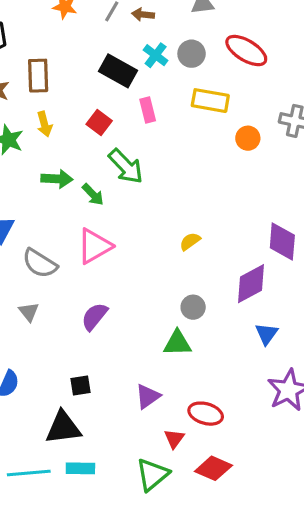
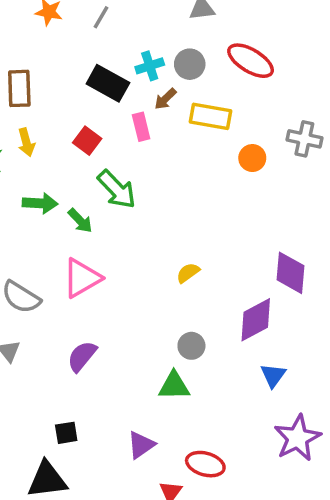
brown arrow: (143, 15) -> (165, 99), moved, turned -50
cyan cross: (156, 55) -> (150, 66), turned 35

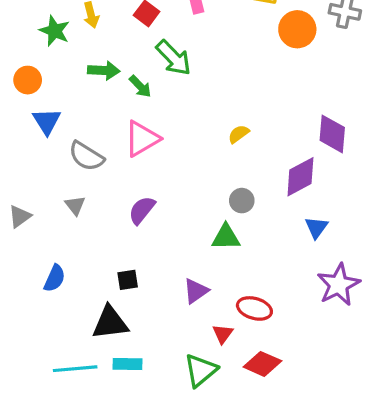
orange circle: (252, 158) -> (297, 29), size x1.5

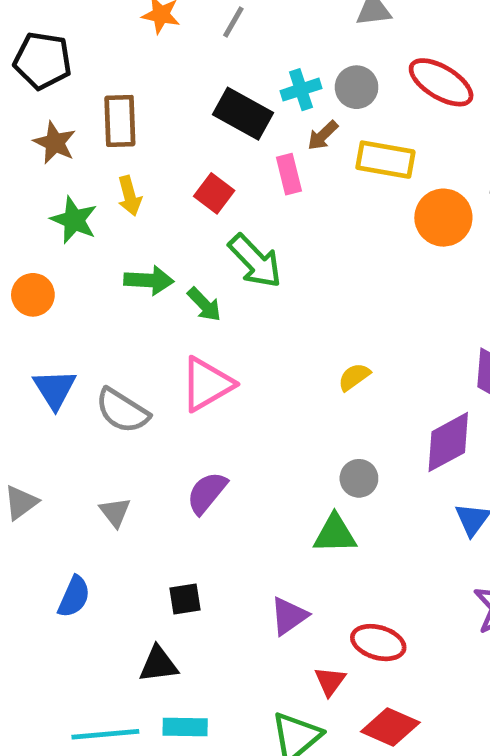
blue triangle: (47, 121) -> (55, 389), moved
gray triangle: (75, 205) -> (115, 512), moved
black triangle: (110, 323) -> (159, 664), size x0.7

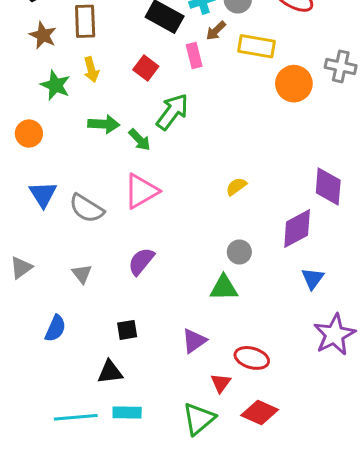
green arrow: (255, 261) -> (172, 112), turned -99

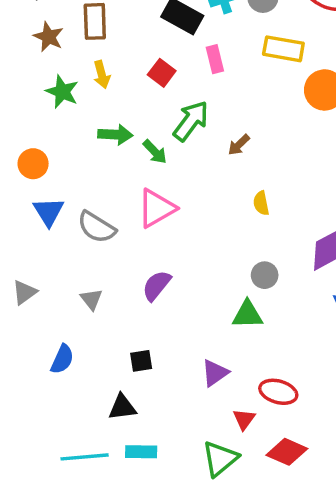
brown arrow: (216, 31) -> (239, 145), moved
orange circle: (29, 134) -> (33, 164), moved
yellow semicircle: (236, 187) -> (261, 203), turned -65

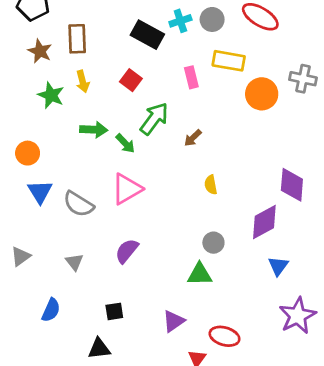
pink rectangle: (215, 59) -> (191, 77), moved

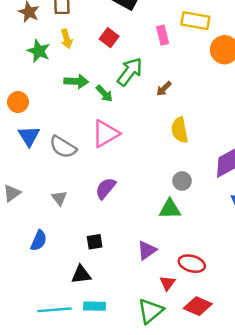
yellow semicircle: (211, 185) -> (180, 130), size x1.5

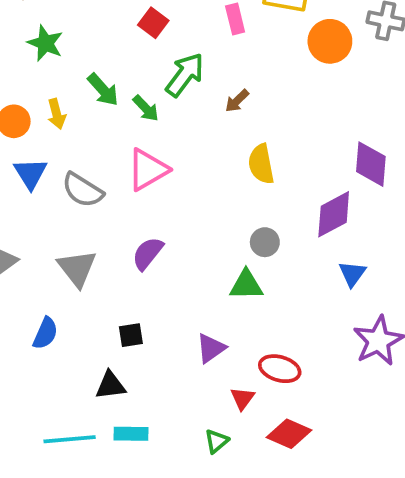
yellow arrow: (67, 39) -> (57, 114), moved
green arrow: (76, 81) -> (103, 90), turned 45
gray triangle: (59, 198) -> (77, 268), size x1.6
green triangle: (150, 311) -> (216, 441), size x0.6

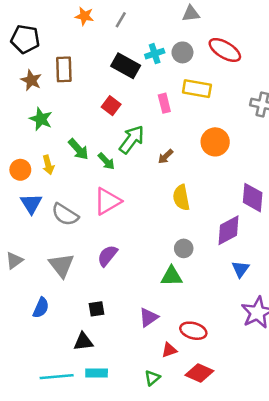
orange circle: (330, 41) -> (215, 142), moved
red triangle: (243, 398) -> (169, 350), turned 35

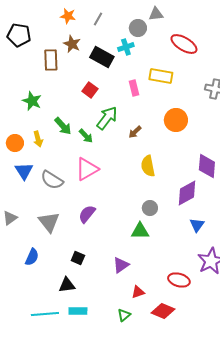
gray circle: (182, 52) -> (138, 28), moved
brown star: (31, 80) -> (72, 44), moved
black square: (97, 309) -> (78, 258), turned 32
red ellipse: (193, 331) -> (179, 280), moved

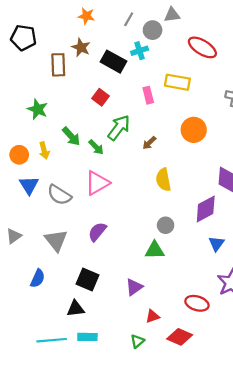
orange star: (68, 16) -> (86, 16), moved
gray line: (98, 19) -> (129, 19), moved
black square: (78, 258) -> (87, 279), size x1.5

